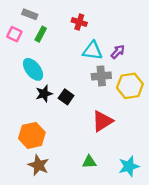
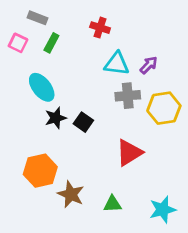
brown star: (39, 165) -> (71, 194), moved

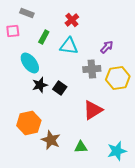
red cross: (100, 28) -> (72, 20), turned 32
pink square: (18, 43) -> (13, 31), turned -32
green rectangle: (51, 43) -> (44, 37), moved
cyan triangle: (117, 64) -> (69, 46), moved

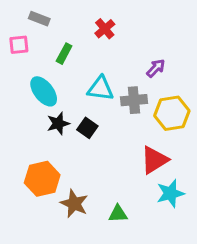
cyan triangle: (69, 46) -> (100, 89), moved
red triangle: (93, 110) -> (154, 160), moved
cyan star: (117, 151) -> (170, 193), moved

